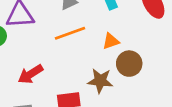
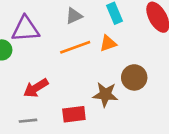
orange triangle: (111, 41) -> (108, 43), moved

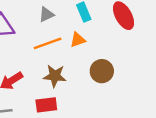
brown star: (105, 95) -> (55, 76), moved

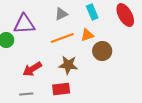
brown circle: (102, 71) -> (102, 51), moved

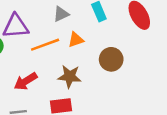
orange triangle: (87, 35) -> (76, 40), moved
orange line: (62, 38) -> (45, 45), moved

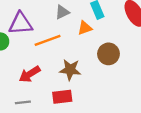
orange triangle: (76, 40) -> (85, 28), moved

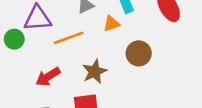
brown star: (70, 70) -> (95, 72), turned -30

